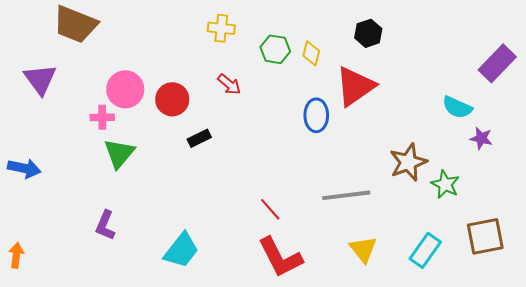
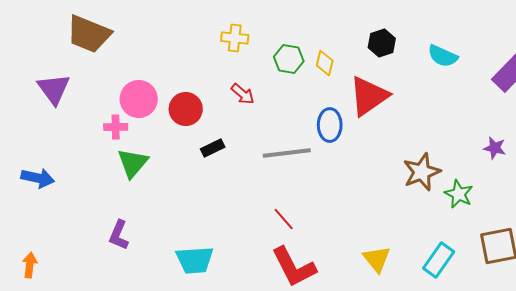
cyan semicircle: (457, 107) -> (443, 56), moved
gray line: (346, 195) -> (287, 153), moved
cyan trapezoid: (181, 250) -> (195, 260), turned 48

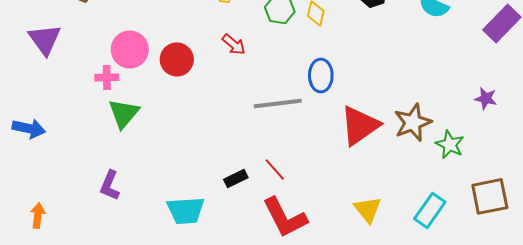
red triangle: (369, 96) -> (360, 125), moved
black rectangle: (213, 148) -> (236, 178), moved
orange arrow: (30, 265) -> (38, 215), moved

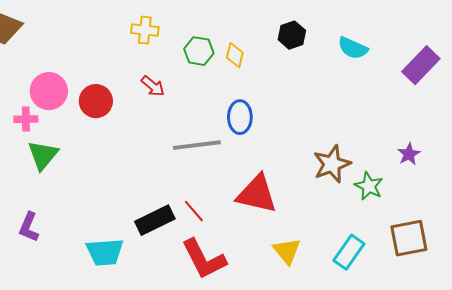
purple star: (486, 98) -> (409, 154), moved, turned 30
red triangle: (360, 125) -> (257, 194), moved, turned 48
black rectangle: (236, 178) -> (155, 220), size x1.6

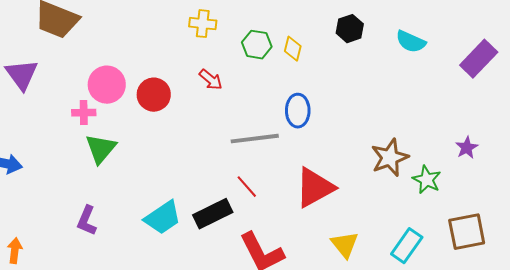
red triangle: (257, 194) -> (315, 188), turned -42
red line: (194, 211) -> (247, 187), moved
cyan trapezoid: (105, 252) -> (163, 218), moved, turned -30

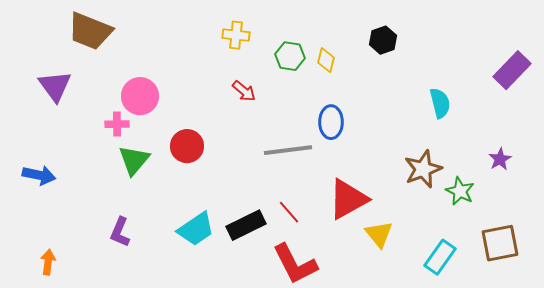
cyan semicircle: (411, 42) -> (440, 103), moved, turned -128
red circle: (154, 95) -> (187, 146), moved
red line: (247, 187) -> (289, 212), moved
yellow triangle: (345, 245) -> (379, 234), moved

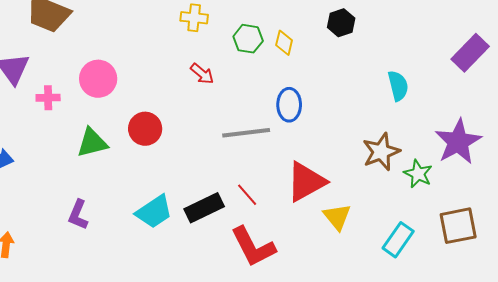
pink cross: (117, 124) -> (48, 98), moved
purple star: (500, 159) -> (458, 142), size x2.0
green triangle: (134, 160) -> (92, 143), turned 36

